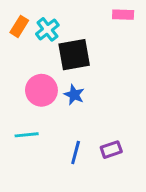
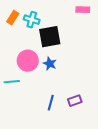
cyan cross: (47, 29) -> (32, 20), turned -35
cyan line: (27, 135) -> (12, 82), moved

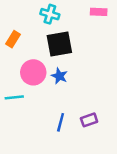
orange rectangle: (13, 18) -> (13, 39), moved
cyan cross: (32, 20) -> (50, 14), moved

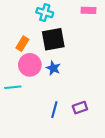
orange rectangle: (13, 39) -> (22, 44), moved

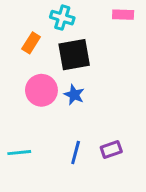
orange rectangle: (22, 44) -> (31, 43), moved
cyan line: (13, 87) -> (19, 153), moved

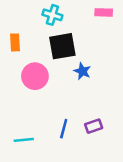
orange rectangle: (31, 43) -> (15, 42), moved, turned -35
blue star: (74, 95) -> (82, 71), moved
cyan line: (19, 153) -> (24, 140), moved

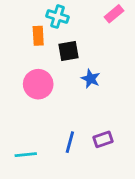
pink rectangle: (104, 12) -> (114, 14), turned -42
orange rectangle: (15, 42) -> (38, 36), moved
black square: (62, 46) -> (69, 51), size x0.7

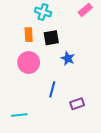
orange rectangle: (38, 36) -> (29, 35), moved
blue line: (70, 142) -> (52, 89), moved

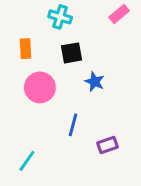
orange rectangle: (29, 35) -> (26, 49), moved
cyan line: (19, 115) -> (27, 161), turned -49

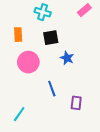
blue line: (73, 125) -> (52, 89), turned -35
purple rectangle: (108, 145) -> (76, 103), turned -64

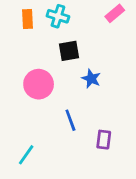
orange rectangle: (18, 35) -> (27, 19), moved

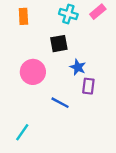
cyan cross: (58, 16) -> (68, 14), moved
blue line: (70, 120) -> (60, 103), turned -42
purple rectangle: (104, 140) -> (88, 86), moved

